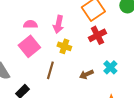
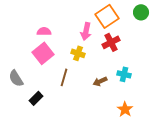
pink arrow: (58, 24) -> (86, 31), moved
cyan cross: (110, 67) -> (124, 74), turned -32

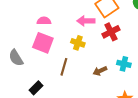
pink arrow: (86, 31) -> (86, 21), turned 78
pink square: (43, 53) -> (43, 43), turned -30
gray semicircle: (16, 78) -> (16, 58), moved

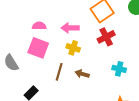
pink arrow: (86, 21) -> (70, 28), moved
brown arrow: (100, 71) -> (82, 74), moved, turned 40

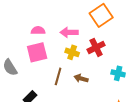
red cross: (106, 37) -> (96, 47), moved
pink square: (38, 48) -> (37, 52), turned -35

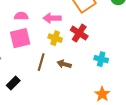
red cross: (96, 47) -> (79, 33), turned -30

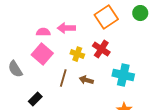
pink arrow: (52, 18) -> (66, 28), moved
pink square: (20, 38) -> (42, 54), turned -35
cyan cross: (101, 59) -> (123, 75), size x1.5

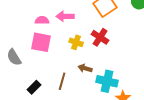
pink square: (42, 54) -> (41, 42), turned -30
cyan cross: (123, 75) -> (107, 81), moved
brown line: (63, 78) -> (62, 81), moved

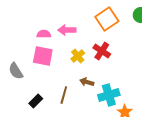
yellow cross: (76, 42) -> (78, 56), turned 32
cyan cross: (107, 81) -> (109, 95), turned -30

